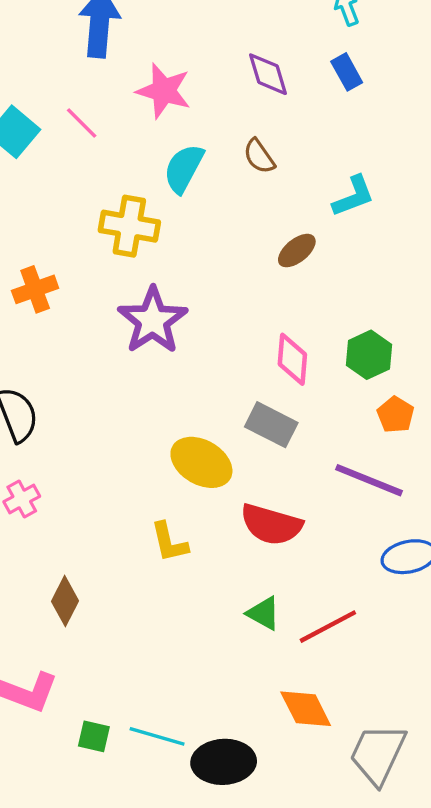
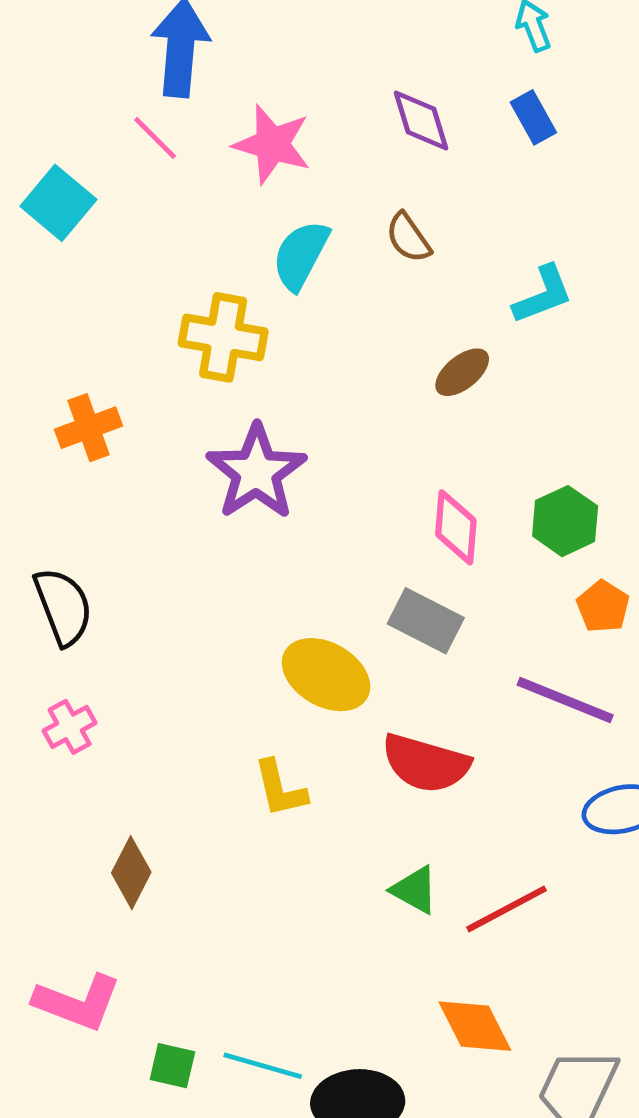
pink line: (82, 123) -> (155, 138), moved

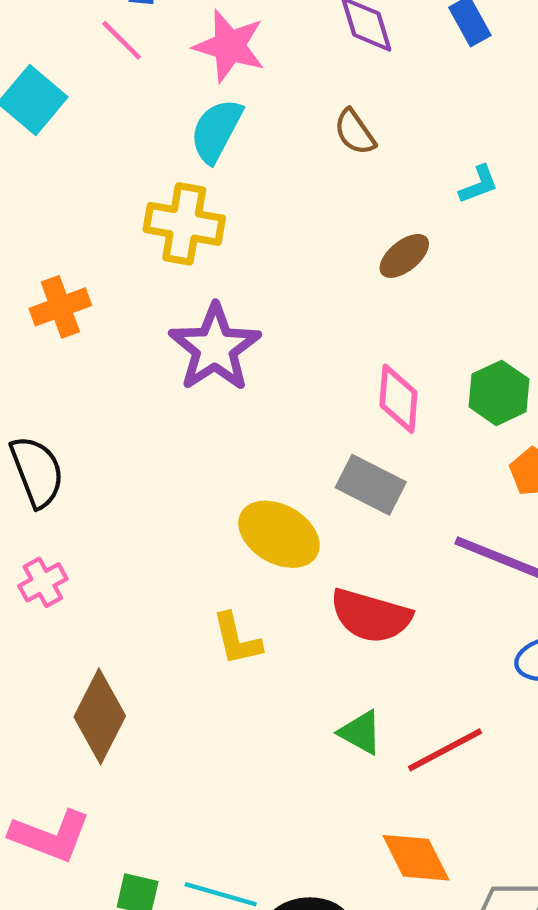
cyan semicircle: (301, 255) -> (216, 131), moved
cyan L-shape: (543, 295) -> (479, 185), size x0.7
brown diamond: (131, 873) -> (100, 716), size x1.4

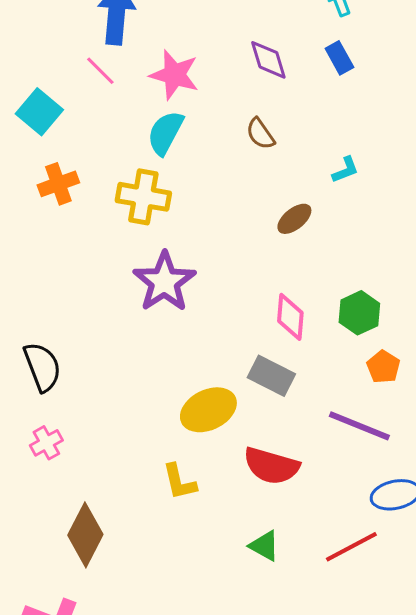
orange cross: (60, 307) -> (58, 184), moved
yellow ellipse: (279, 534) -> (208, 410), turned -56
red line: (445, 750) -> (351, 547), moved

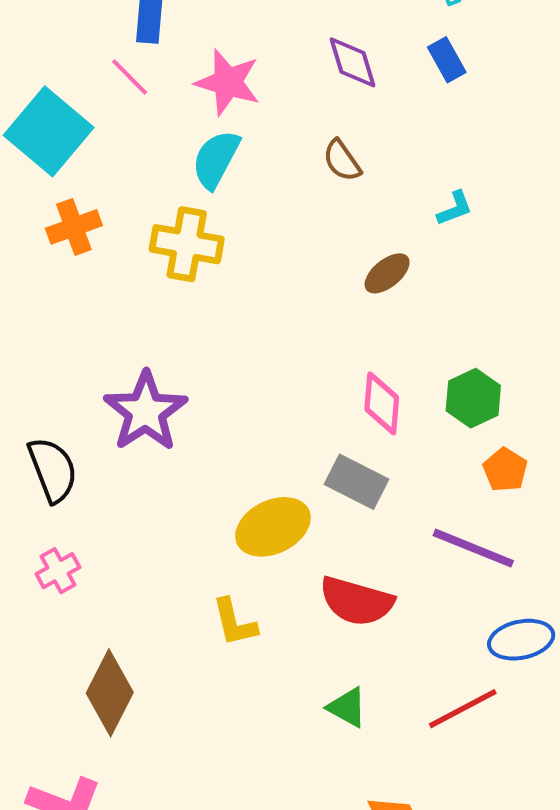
cyan square: (39, 112) -> (49, 131), size x1.4
purple star: (164, 282) -> (146, 411), moved

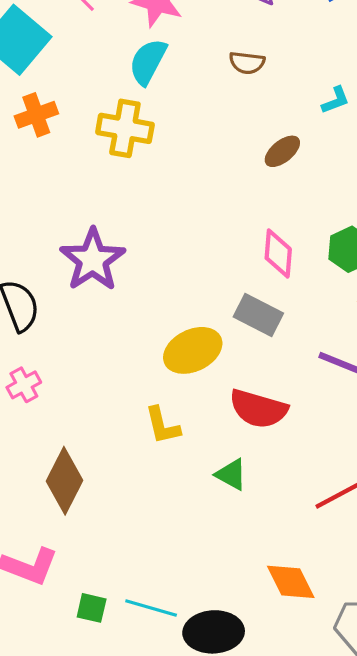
brown semicircle: (342, 161) -> (247, 63), turned -48
green triangle: (347, 707) -> (231, 474), moved

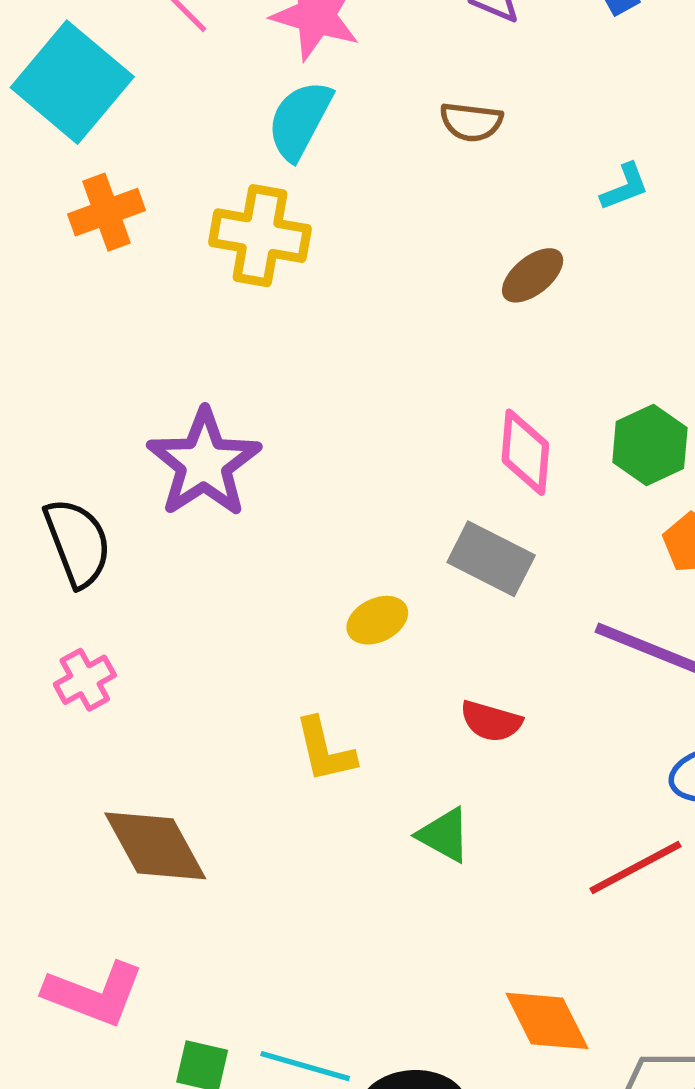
yellow ellipse: (193, 350) -> (377, 620), size x0.6
red semicircle: (258, 409) -> (491, 721), size x0.6
brown diamond: (64, 481) -> (155, 846), turned -56

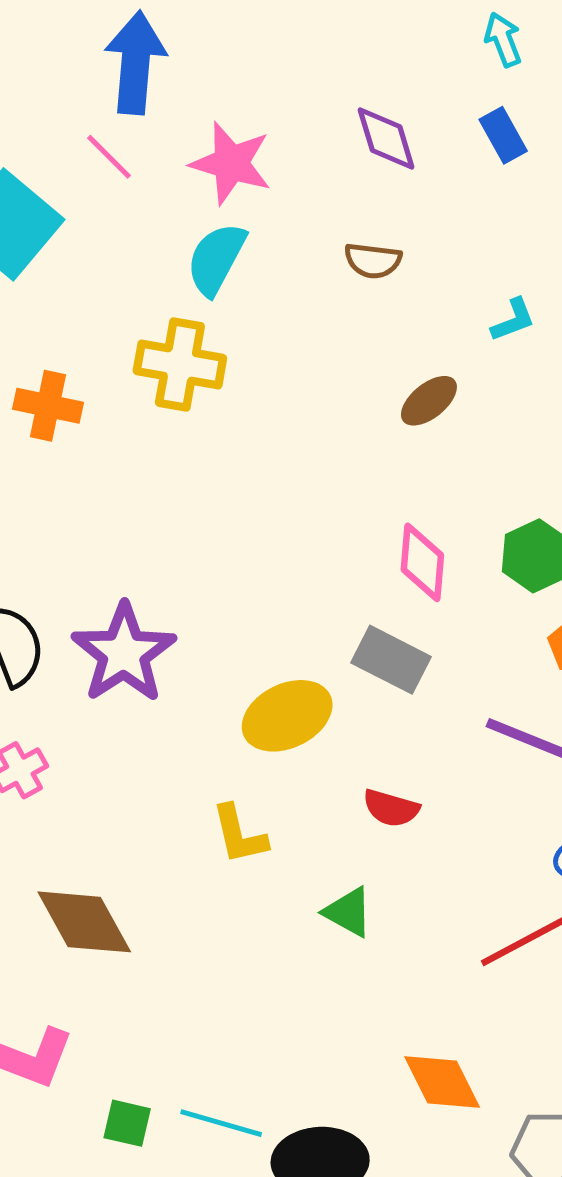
orange cross: (107, 212) -> (48, 406), moved, turned 32
purple star: (204, 463) -> (124, 653), moved
yellow ellipse: (377, 620) -> (287, 716), size x1.6

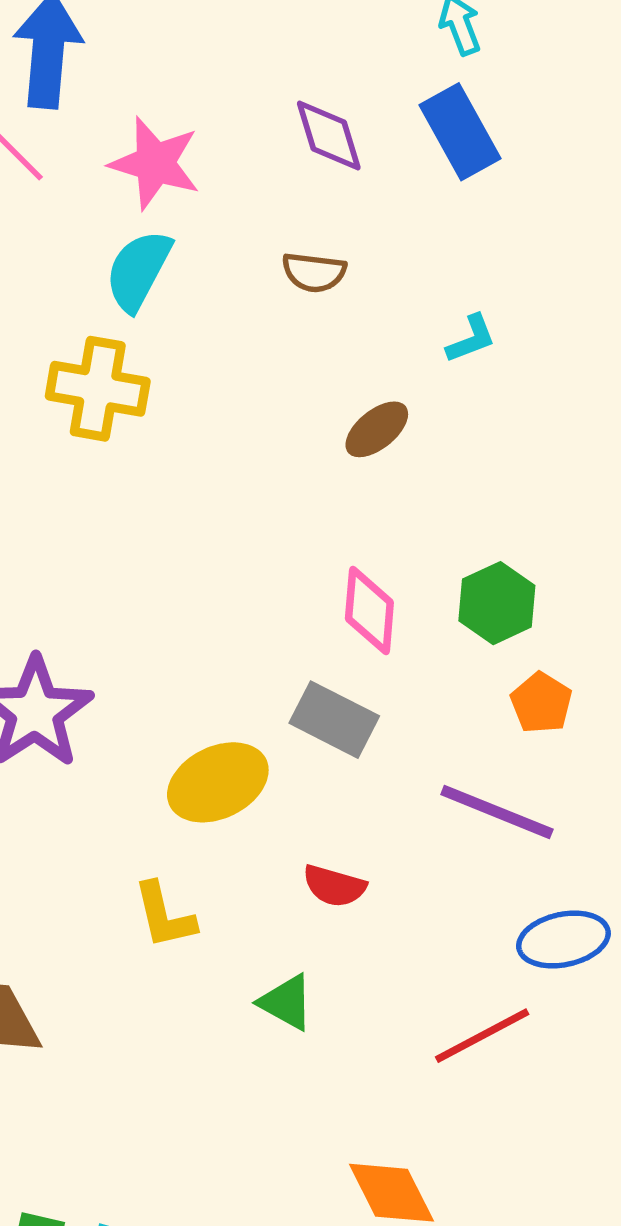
blue rectangle: (503, 135) -> (460, 132), size x1.5

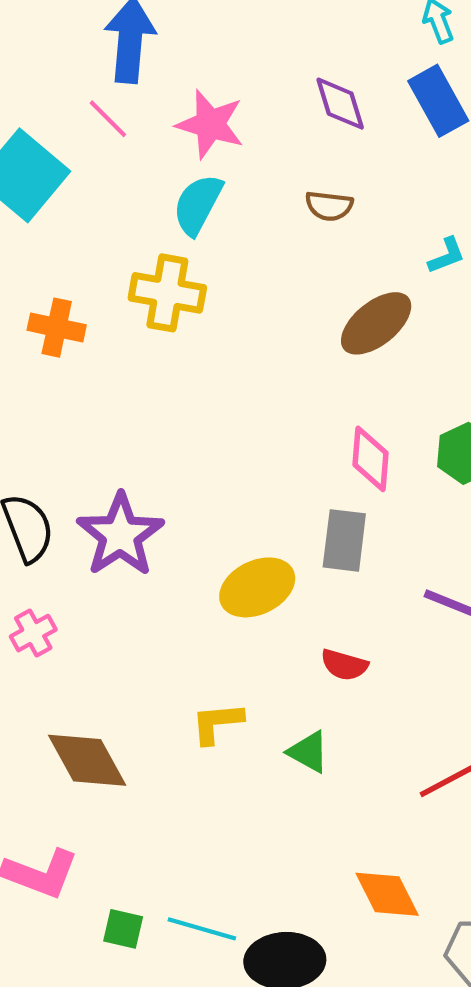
brown ellipse: (377, 429) -> (376, 323), size x1.5
gray rectangle: (334, 720) -> (344, 540), turned 70
yellow L-shape: (164, 915) -> (217, 723), moved, turned 98

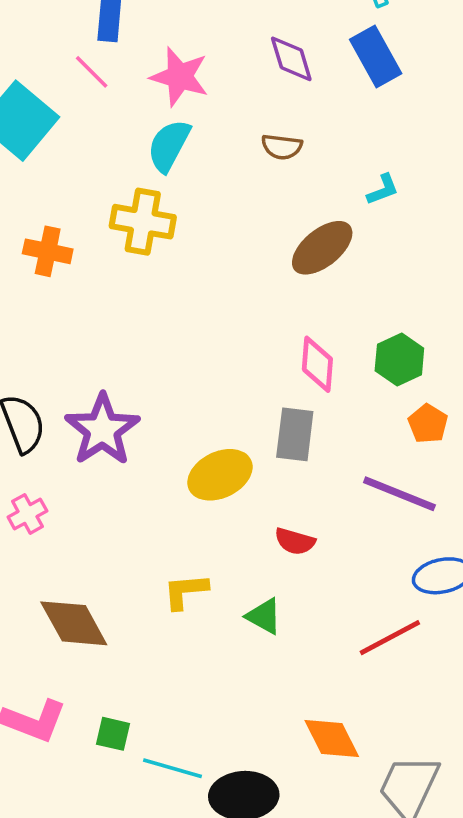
green square: (123, 929) -> (113, 734), moved

